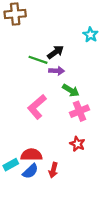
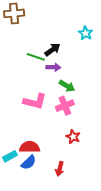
pink L-shape: (37, 107) -> (35, 101), turned -125
pink cross: (80, 111) -> (65, 106), moved
red arrow: (53, 170) -> (60, 169), moved

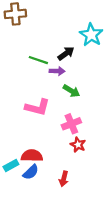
cyan star: (86, 33) -> (91, 35), size x1.5
black arrow: (52, 50) -> (66, 53), moved
pink cross: (65, 106) -> (71, 124), moved

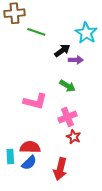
green line: (38, 60) -> (36, 32), moved
purple arrow: (57, 71) -> (76, 60), moved
cyan rectangle: (11, 166) -> (10, 157), turned -64
red arrow: (64, 179) -> (60, 169), size x1.5

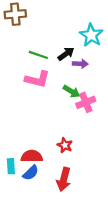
green line: (36, 32) -> (38, 55), moved
pink L-shape: (35, 101) -> (37, 79), moved
pink cross: (67, 117) -> (86, 102), moved
red star: (74, 137) -> (65, 145), moved

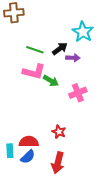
green arrow: (71, 91) -> (51, 81), moved

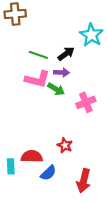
purple arrow: (73, 58) -> (62, 73), moved
blue semicircle: (28, 157) -> (48, 173), moved
red arrow: (58, 163) -> (84, 181), moved

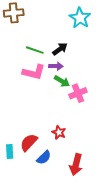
cyan star: (91, 35) -> (80, 18), moved
green arrow: (56, 89) -> (62, 81), moved
red semicircle: (32, 156) -> (29, 142), turned -48

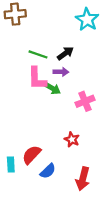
pink L-shape: (34, 72) -> (37, 78), turned 75
green arrow: (62, 81) -> (52, 88), moved
red star: (59, 132) -> (72, 139), moved

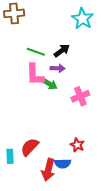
red star: (72, 139) -> (77, 145), moved
blue semicircle: (48, 171) -> (63, 164), moved, turned 42
red arrow: (83, 179) -> (48, 170), moved

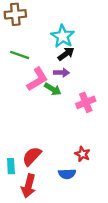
cyan star: (82, 19) -> (63, 36), moved
green line: (36, 52) -> (20, 55), moved
pink L-shape: (35, 75) -> (37, 79), turned -120
red arrow: (48, 170) -> (29, 186), moved

